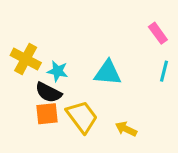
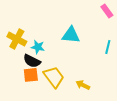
pink rectangle: (158, 33) -> (107, 11), moved
cyan triangle: (108, 73) -> (71, 35), moved

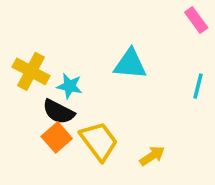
orange square: (31, 75) -> (57, 137), turned -35
yellow arrow: (83, 85) -> (152, 156), turned 120

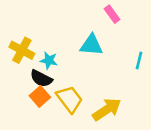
pink rectangle: (196, 20) -> (112, 14), moved
yellow arrow: (152, 156) -> (107, 109), size x1.6

